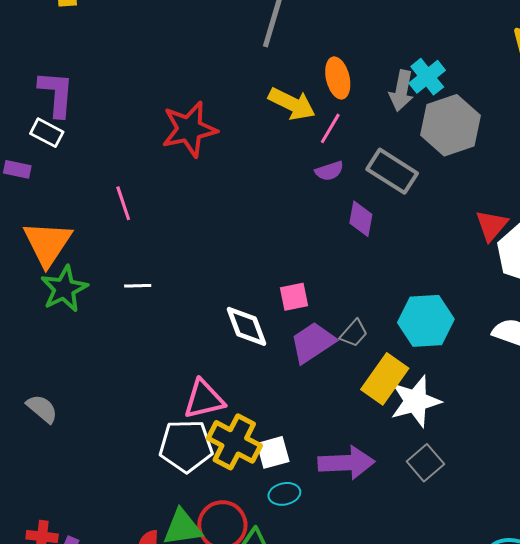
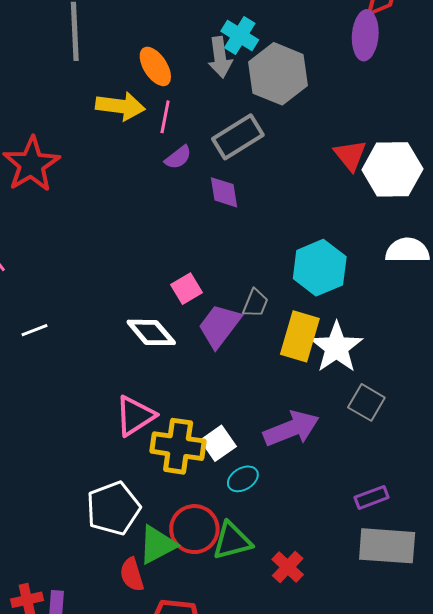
gray rectangle: (392, 171) -> (238, 137), turned -45
white pentagon: (186, 446) -> (113, 508), moved

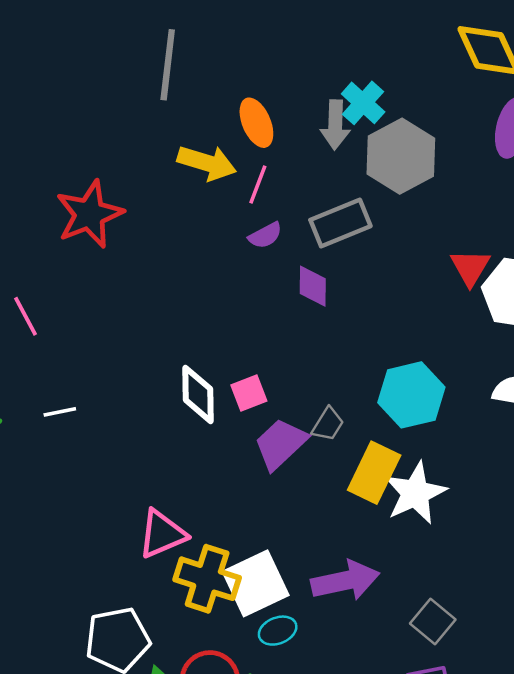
white diamond: (151, 332) -> (198, 394), moved, turned 30
gray square: (366, 402) -> (433, 622), moved
white square: (218, 443) -> (256, 583), size x1.6

